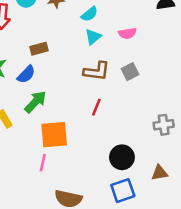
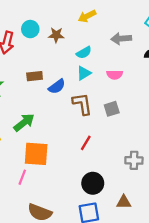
brown L-shape: (97, 71) -> (82, 104), turned -115
blue semicircle: (26, 74) -> (57, 86), moved
red line: (96, 107) -> (86, 143), moved

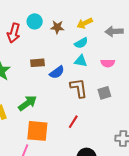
yellow arrow: (87, 16) -> (85, 23), moved
cyan triangle: (84, 73) -> (81, 61), turned 40
red line: (86, 143) -> (73, 122), moved

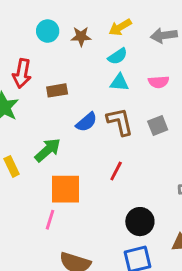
red arrow: (14, 33) -> (22, 73), moved
blue semicircle: (57, 72) -> (86, 122), moved

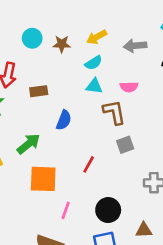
blue semicircle: (86, 122) -> (64, 120), turned -30
brown L-shape: (120, 122) -> (114, 112), moved
gray square: (158, 125) -> (125, 145), moved
pink line: (50, 220) -> (66, 210), moved

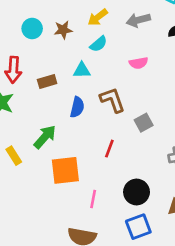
cyan triangle: (94, 86) -> (82, 70), moved
brown L-shape: (114, 112) -> (112, 100), moved

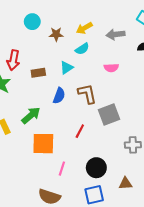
cyan circle: (32, 28) -> (32, 22), moved
cyan triangle: (82, 70) -> (66, 68), turned -40
gray square: (144, 123) -> (109, 115), size x1.5

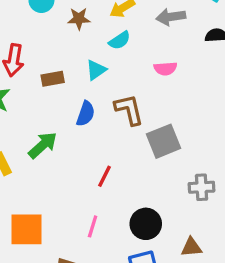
red line: (80, 131) -> (105, 176), moved
orange square: (43, 144) -> (26, 229), moved

